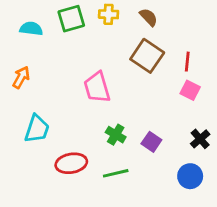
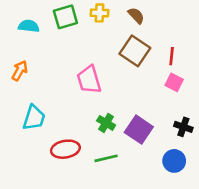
black cross: (200, 139) -> (183, 127), turned -30
purple square: (151, 142) -> (139, 130), size x1.5

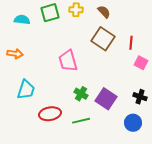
orange arrow: (20, 71) -> (15, 54), turned 70
pink square: (174, 82) -> (141, 63), moved

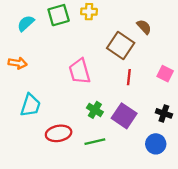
brown semicircle: (104, 12) -> (144, 27), moved
cyan semicircle: (22, 20) -> (26, 23), turned -49
red line: (131, 43) -> (129, 77), moved

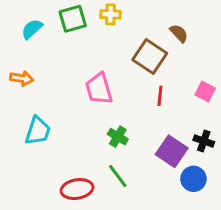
purple square: (124, 116) -> (172, 151), moved
red ellipse: (59, 133) -> (77, 189), moved
green line: (95, 142) -> (118, 176), turned 66

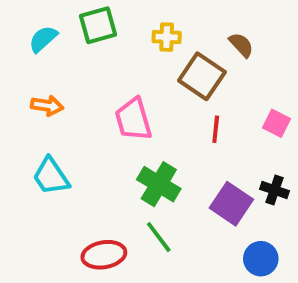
yellow cross: (110, 14) -> (167, 37), moved
orange arrow: (22, 78) -> (47, 106), moved
cyan trapezoid: (38, 131) -> (51, 176), turned 128
green cross: (118, 137) -> (159, 184), size x1.5
blue circle: (193, 179) -> (261, 259), moved

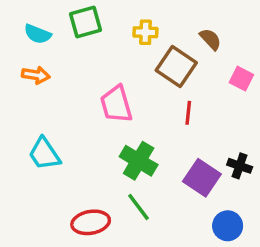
cyan semicircle: (43, 39) -> (38, 34), turned -116
orange arrow: (47, 106) -> (36, 75), moved
pink square: (276, 123) -> (241, 79), moved

